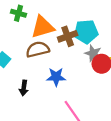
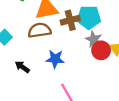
black arrow: (24, 88) -> (22, 67), turned 112

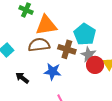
cyan pentagon: (89, 17) -> (85, 34), turned 30
brown cross: (70, 20) -> (67, 49), moved, turned 30

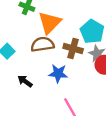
orange triangle: (46, 25) -> (50, 23), turned -35

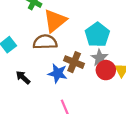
brown cross: (73, 49) -> (74, 62), moved

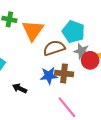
brown semicircle: (45, 42) -> (54, 48), moved
brown cross: (74, 62) -> (64, 73), moved

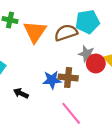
cyan pentagon: (73, 32) -> (87, 22), moved, turned -30
brown semicircle: (54, 48) -> (66, 33), moved

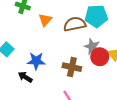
orange triangle: (35, 32) -> (45, 20), size x0.6
blue star: (52, 80) -> (36, 61), moved

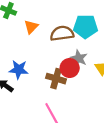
red circle: (100, 57) -> (70, 68), moved

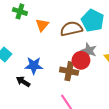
cyan pentagon: (85, 26) -> (93, 21), turned 30

